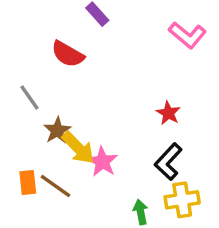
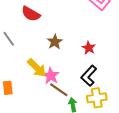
brown star: (57, 130) -> (55, 42), moved
brown line: (56, 186) -> (59, 90), moved

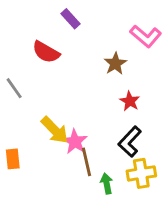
brown star: (55, 42) -> (115, 64), moved
brown line: (59, 90) -> (86, 162), turned 42

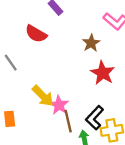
red star: (130, 101) -> (103, 73), size x1.5
black L-shape: (130, 142) -> (95, 118), moved

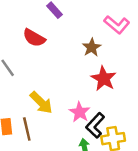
pink star: (59, 105) -> (80, 112), moved
brown line: (68, 121) -> (27, 129), moved

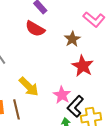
red semicircle: (34, 38) -> (35, 29), moved

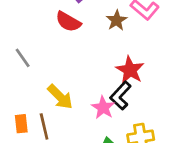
brown star: (72, 39) -> (117, 20), moved
black L-shape: (75, 106) -> (121, 96), moved

